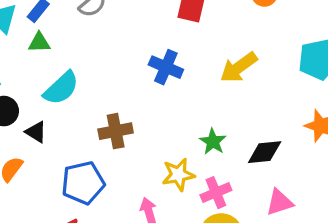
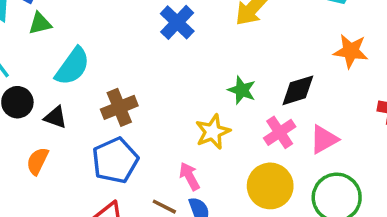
blue cross: (166, 67) -> (177, 22), turned 32
brown cross: (116, 131) -> (119, 107), moved
pink cross: (216, 193) -> (280, 132), moved

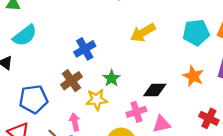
blue cross: (177, 22) -> (85, 49), moved
green star: (242, 90) -> (112, 78), moved
brown cross: (119, 107) -> (72, 81), moved, turned -30

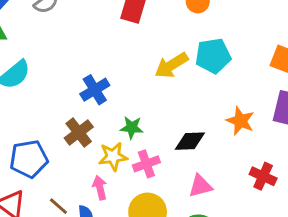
cyan pentagon: (196, 32) -> (213, 56), moved
green star: (112, 78) -> (132, 128), turned -30
pink cross: (136, 112) -> (146, 164), moved
pink arrow: (75, 122) -> (100, 188), moved

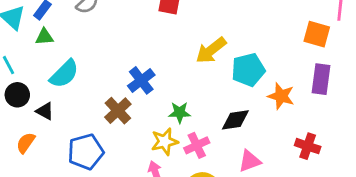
cyan pentagon: (213, 56) -> (248, 70), moved
brown cross: (79, 132) -> (118, 111), moved

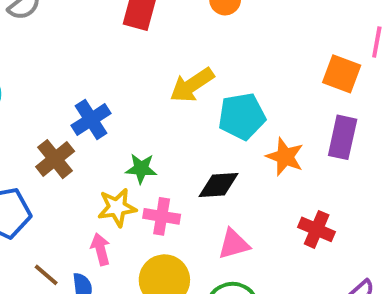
pink cross: (197, 145) -> (162, 216), turned 30

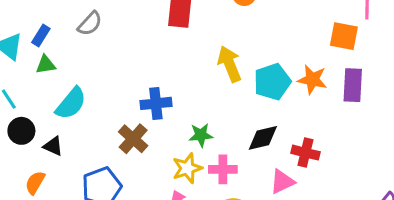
yellow arrow: (192, 85) -> (230, 64), turned 111
blue cross: (91, 119) -> (156, 103), turned 36
orange star: (285, 157) -> (312, 80), moved
red cross: (317, 229) -> (305, 153), moved

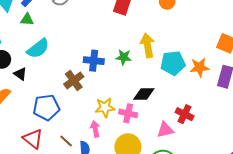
orange star: (312, 80) -> (199, 67), turned -30
green star: (201, 135) -> (124, 57), moved
black diamond: (263, 138) -> (144, 94), moved

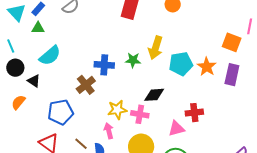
yellow arrow: (148, 45) -> (156, 48), turned -150
orange star: (199, 67) -> (207, 67), turned -30
red cross: (185, 114) -> (194, 113), turned -30

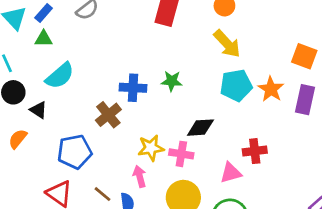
yellow arrow: (156, 48) -> (227, 44), moved, turned -60

